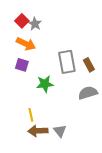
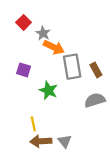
gray star: (35, 24) -> (43, 33), moved
orange arrow: (26, 44) -> (54, 47), moved
green star: (45, 84) -> (48, 90), turned 30

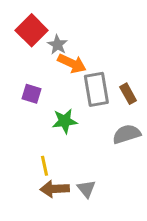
red square: (24, 22) -> (32, 30), size x1.5
green star: (48, 90) -> (65, 121), turned -30

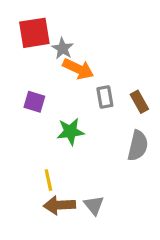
red square: (32, 30) -> (34, 33), turned 36
gray rectangle: (96, 89) -> (105, 97), size x0.6
gray semicircle: (127, 134) -> (138, 146), turned 120

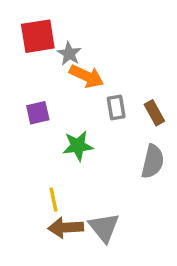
purple square: (34, 102) -> (38, 113), turned -30
gray triangle: (94, 205) -> (104, 228), size x1.4

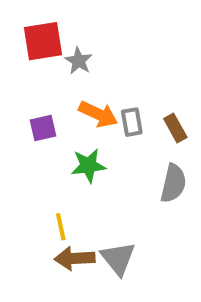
orange arrow: (87, 76) -> (98, 114), moved

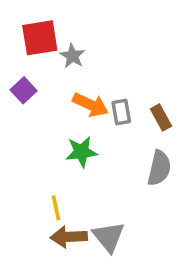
purple square: (43, 128) -> (24, 90), moved, turned -30

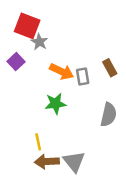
red square: (40, 38) -> (27, 26), turned 30
gray star: (72, 56) -> (39, 42), moved
brown rectangle: (161, 117) -> (110, 68), moved

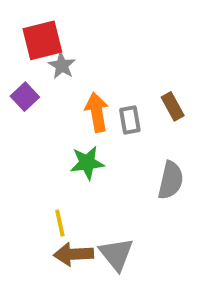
red square: (27, 26) -> (42, 40), turned -35
orange arrow: (62, 71) -> (97, 112), turned -125

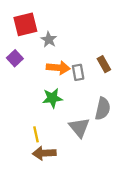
gray star: (62, 66) -> (49, 40), moved
orange arrow: (97, 112) -> (58, 68), turned 105
gray triangle: (116, 254) -> (79, 127), moved

